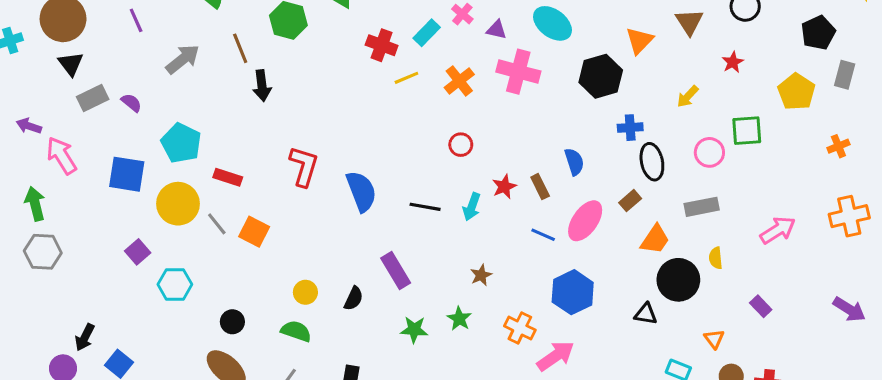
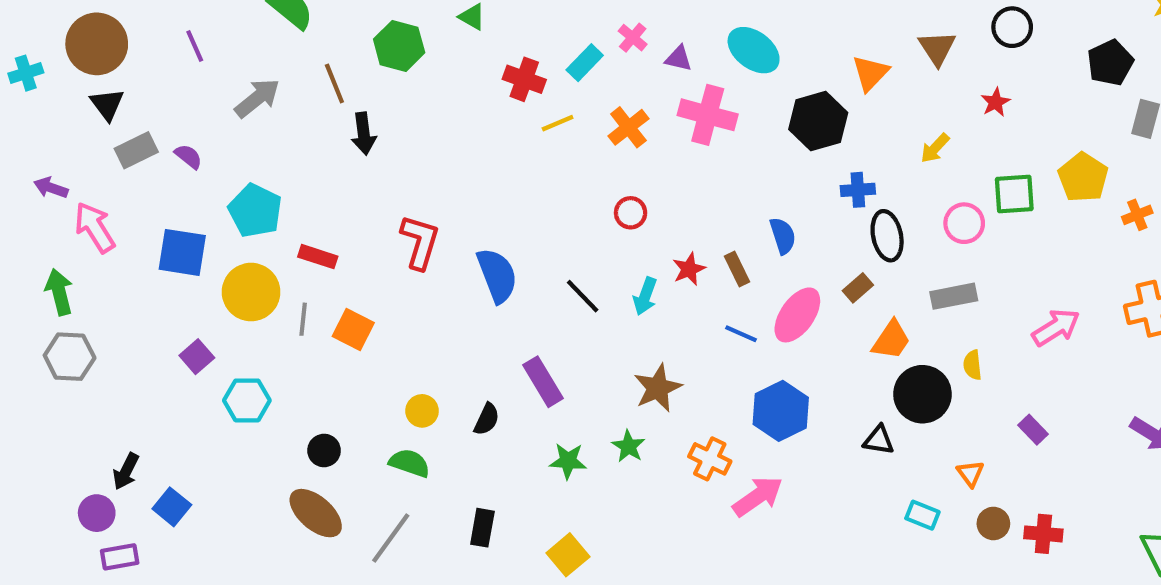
yellow pentagon: (796, 92) -> (1083, 177), moved
black line: (425, 207) -> (583, 296), turned 36
gray line: (217, 224) -> (303, 319), turned 45
brown star: (481, 275) -> (658, 388), size x1.6

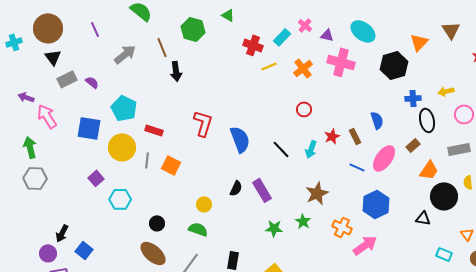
yellow arrow: (935, 148) -> (446, 91), moved, turned 35
black semicircle: (487, 419) -> (236, 188), moved

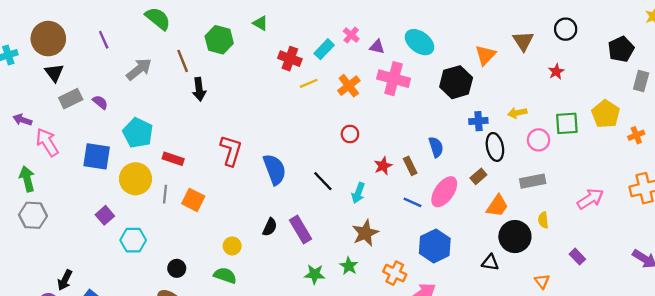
cyan arrow: (311, 149) -> (358, 193), moved

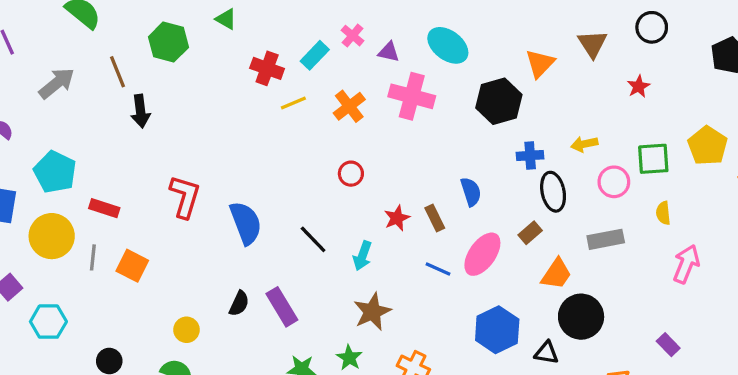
pink arrow: (590, 199) -> (686, 264), turned -36
yellow semicircle: (543, 220) -> (663, 213), moved
blue hexagon: (435, 246) -> (497, 330), moved

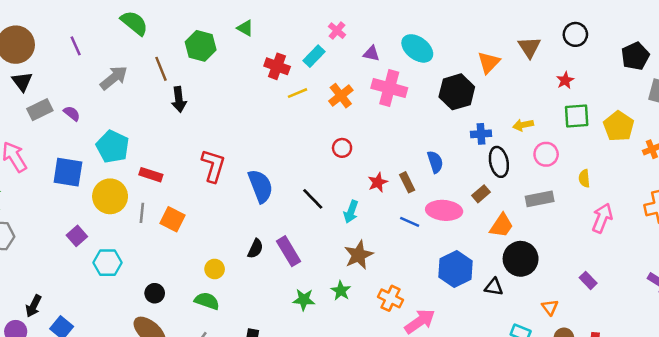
pink cross: (353, 36) -> (337, 31), moved
green square: (653, 159) -> (577, 116), moved
pink ellipse: (482, 254) -> (444, 210), turned 60

